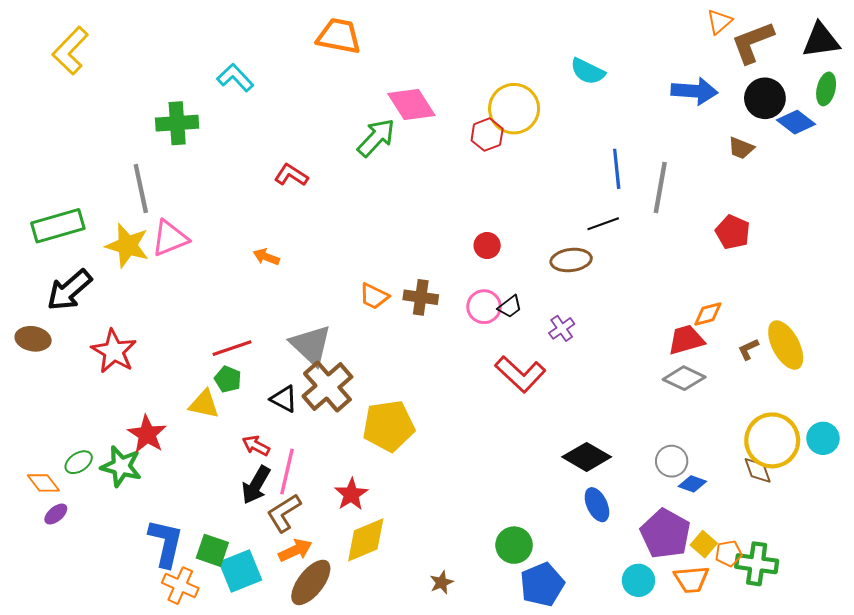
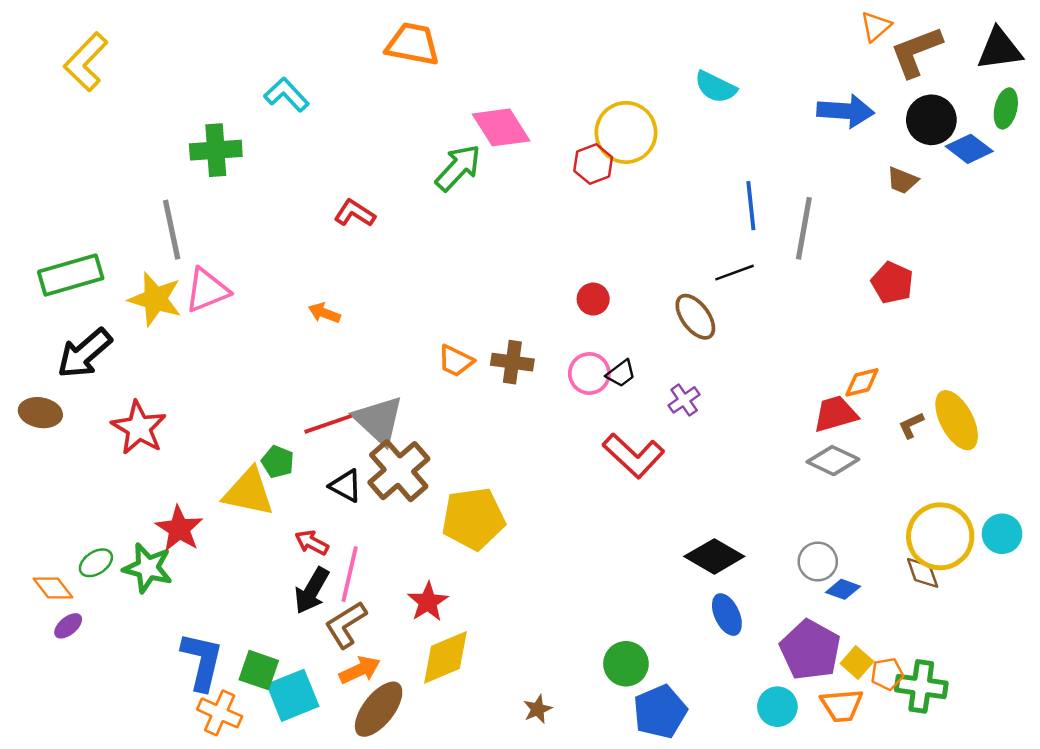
brown ellipse: (571, 260) -> (695, 317), turned 60
red line: (232, 348) -> (328, 424), moved
yellow triangle: (204, 404) -> (249, 492), size x1.4

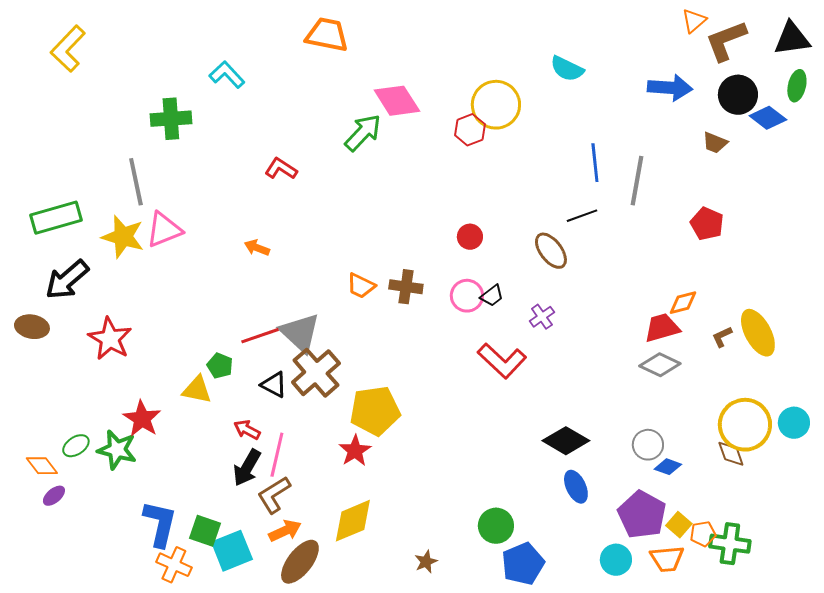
yellow triangle: (249, 492) -> (197, 390), size x0.7
red star: (428, 602) -> (355, 451), moved

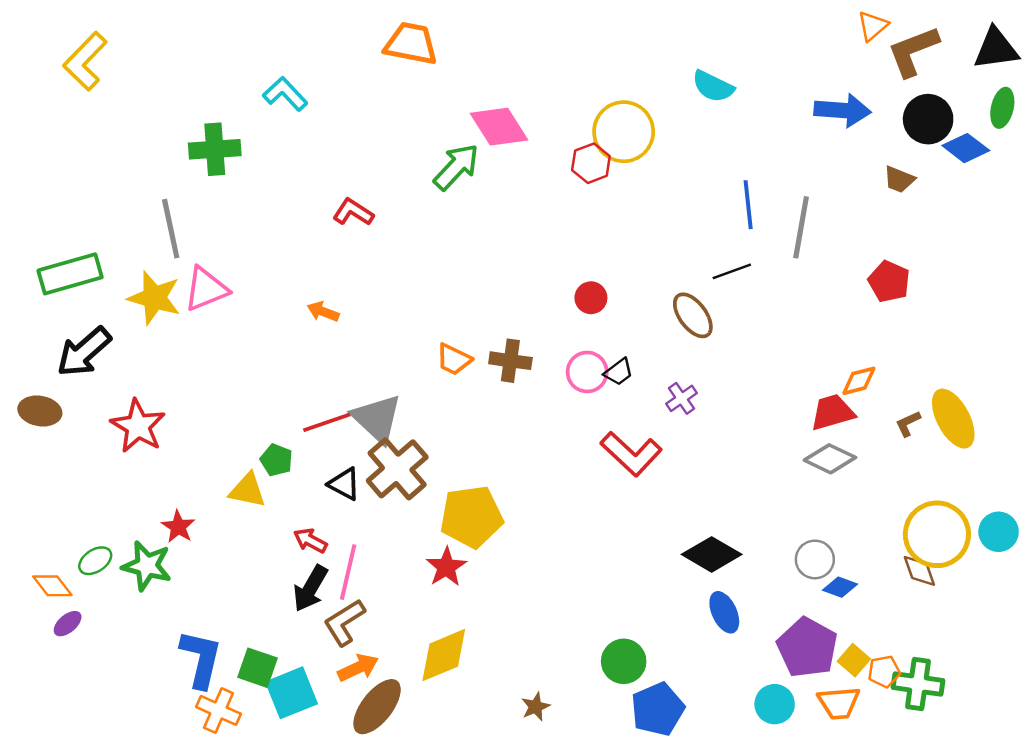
red star: (142, 419) -> (178, 527), size x0.7

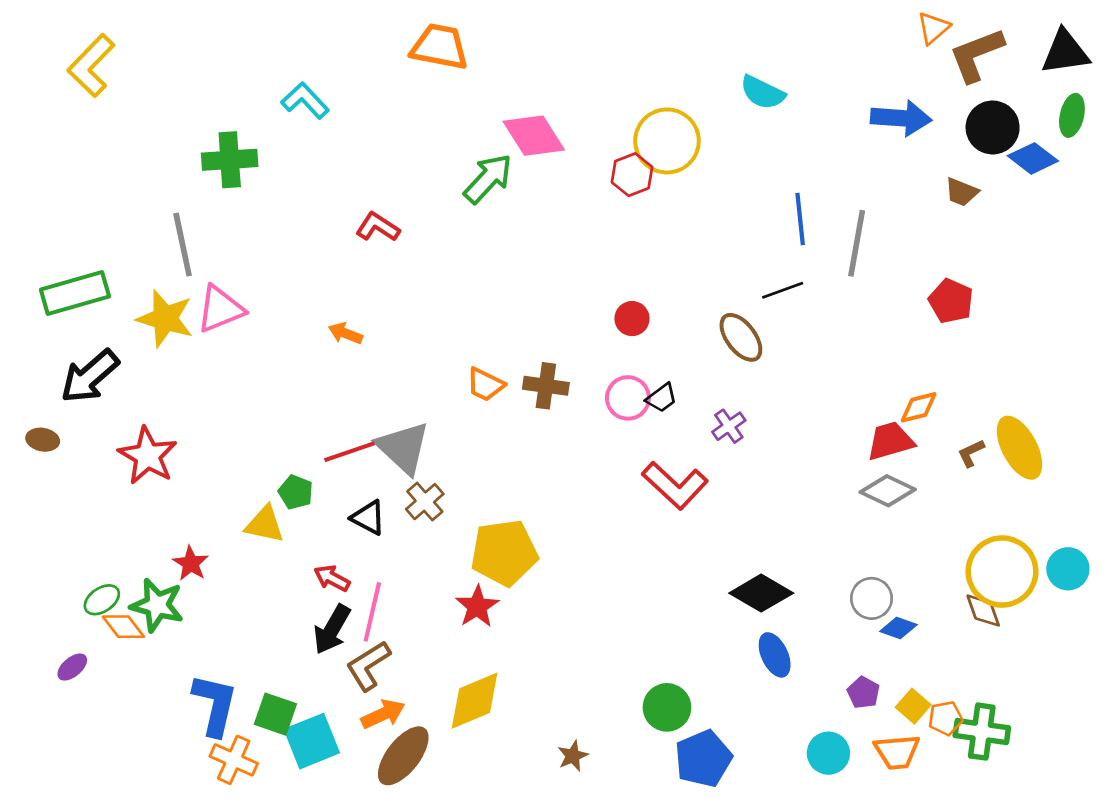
brown ellipse: (40, 411) -> (43, 440), size x0.7
brown cross: (397, 469) -> (425, 502), size x0.6
orange diamond: (52, 586) -> (123, 627), moved
purple pentagon: (807, 648) -> (863, 693), size x0.5

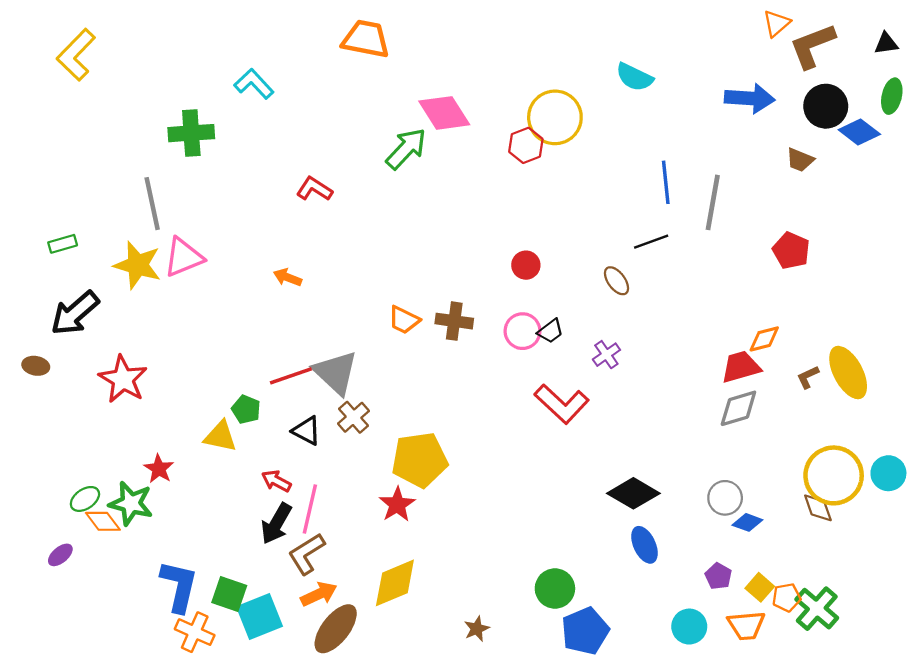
black triangle: (1065, 52) -> (886, 44), size x0.6
green rectangle: (75, 293) -> (63, 244), size x0.5
brown ellipse: (741, 337) -> (616, 281), size x0.7
gray diamond: (888, 491) -> (738, 408), turned -42
green cross: (982, 732) -> (817, 609), turned 33

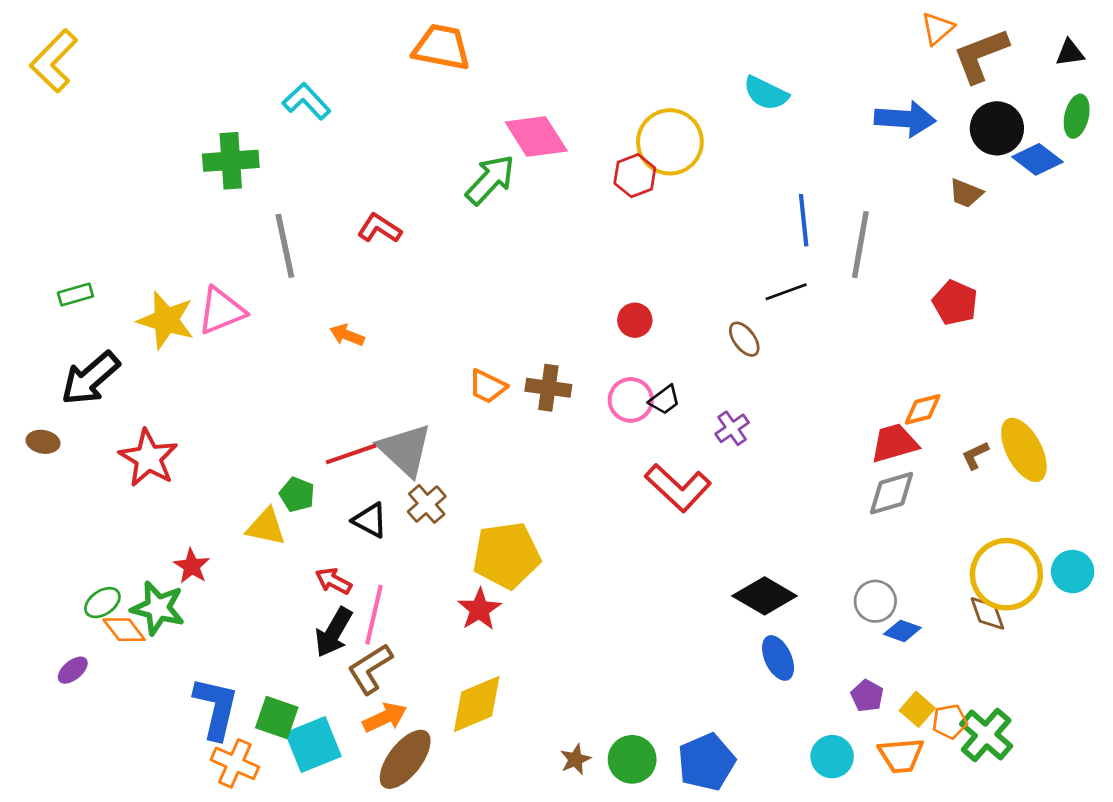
yellow L-shape: (76, 55) -> (54, 61), moved
gray line: (152, 204) -> (285, 246), moved
green circle: (555, 588) -> (632, 759), moved

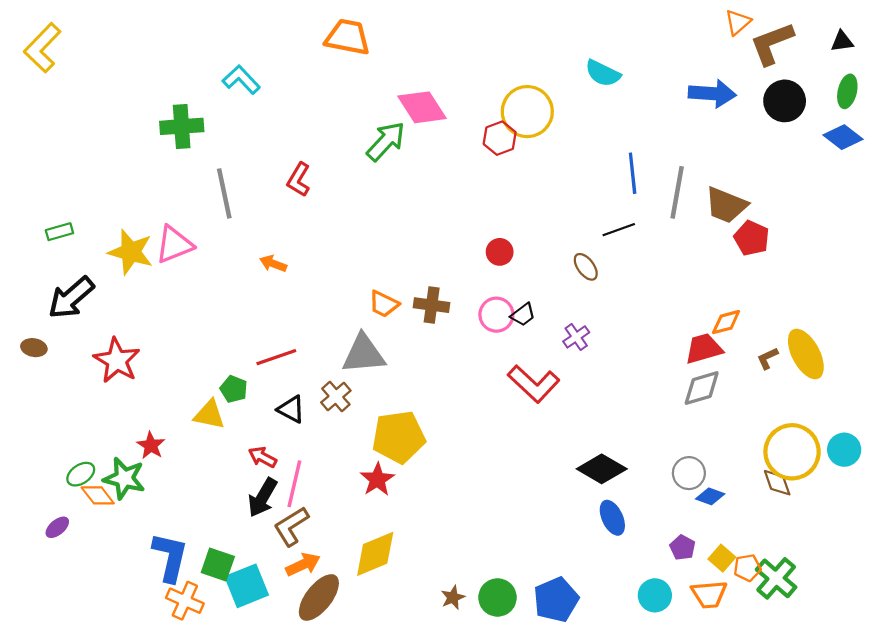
blue diamond: (1037, 159) -> (843, 137), moved
brown trapezoid: (966, 193) -> (726, 205), moved, size x1.6
red L-shape: (379, 228) -> (299, 180), turned -92
gray triangle: (405, 450) -> (364, 354), moved, turned -48

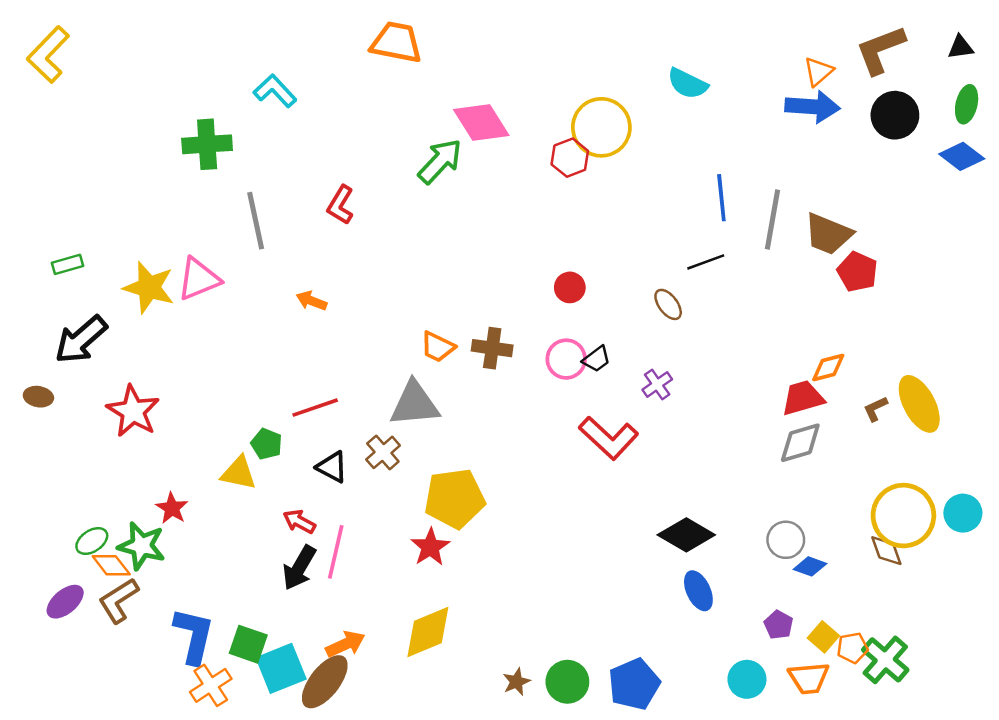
orange triangle: (738, 22) -> (819, 72), moved
brown L-shape: (291, 526) -> (119, 600), moved
purple ellipse: (57, 527) -> (65, 602), size x1.4
brown ellipse: (319, 597) -> (325, 682), moved
orange cross: (185, 601) -> (211, 685), turned 33

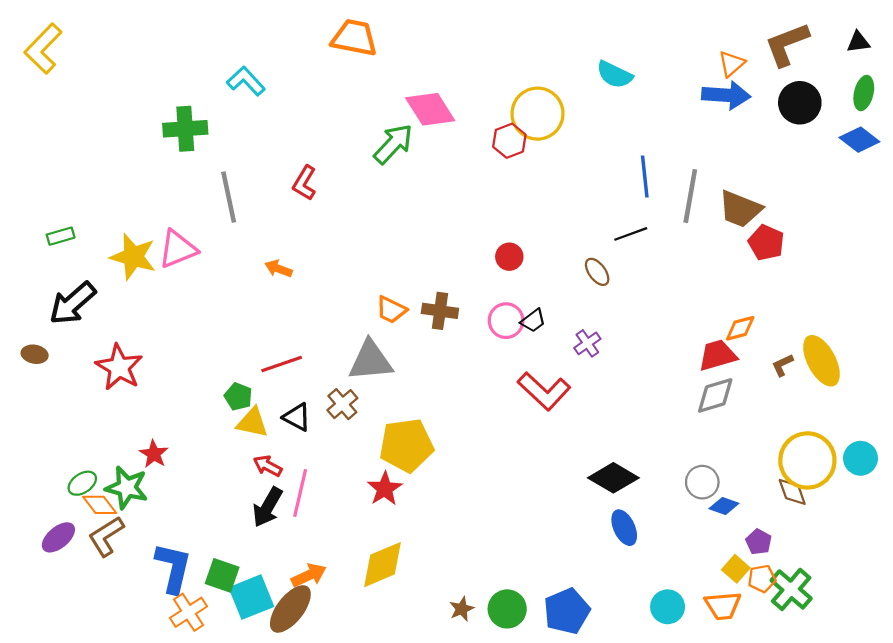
yellow triangle: (239, 473) -> (252, 423), moved
purple pentagon: (778, 625) -> (759, 542), moved

